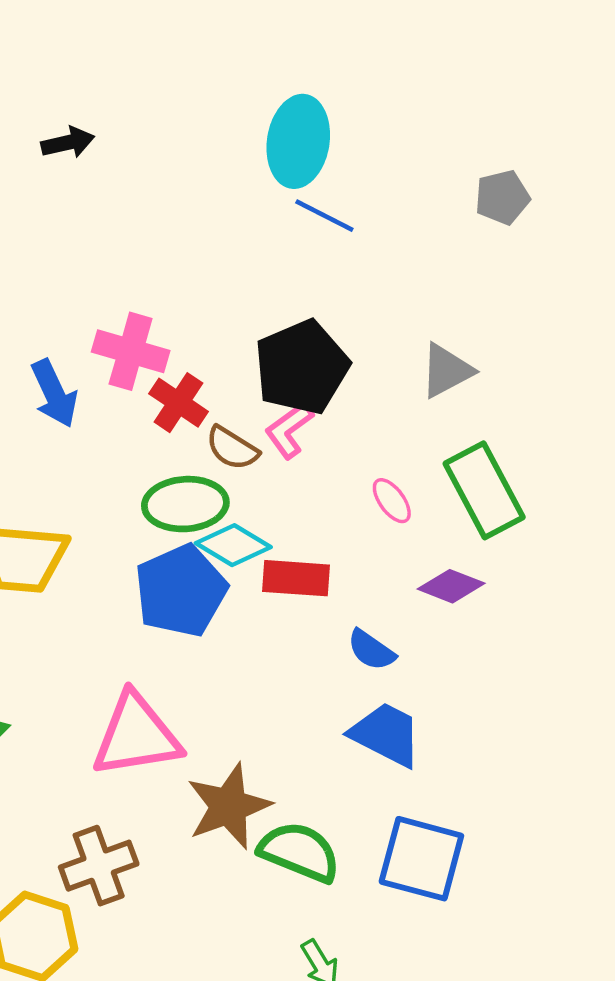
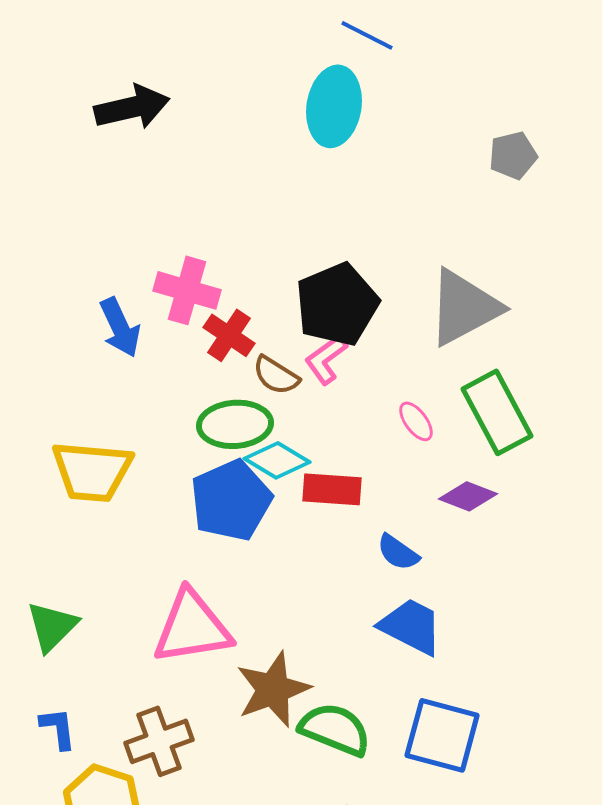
black arrow: (68, 143) -> (132, 107), size x1.6
blue line: (324, 216) -> (367, 35), moved
gray triangle: (447, 371) -> (464, 307), size x1.6

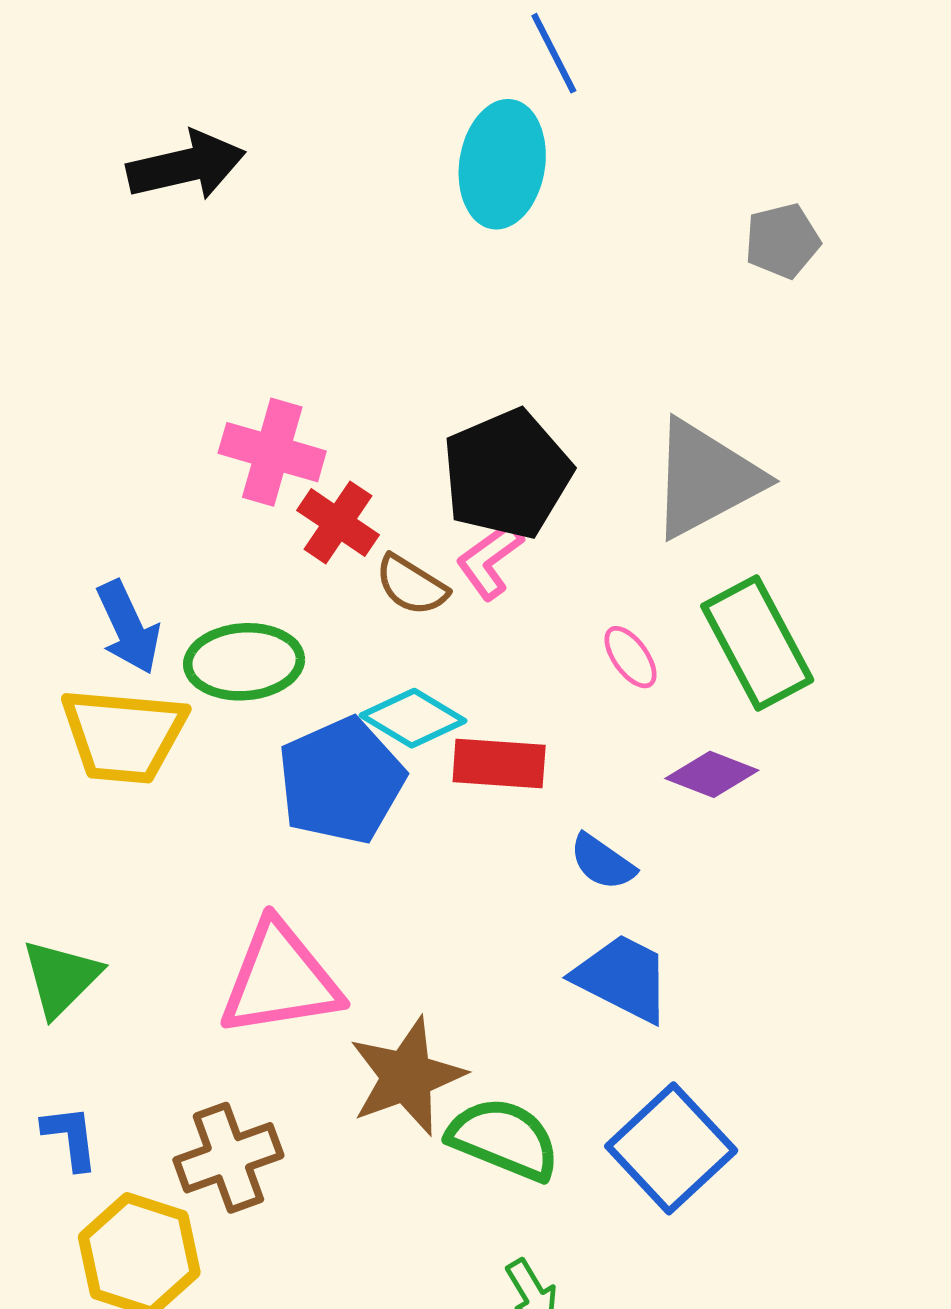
blue line: (367, 35) -> (554, 53), turned 36
blue arrow: (120, 327) -> (128, 627), moved
green ellipse: (235, 424) -> (244, 662), moved
blue square: (442, 735) -> (671, 1148), turned 32

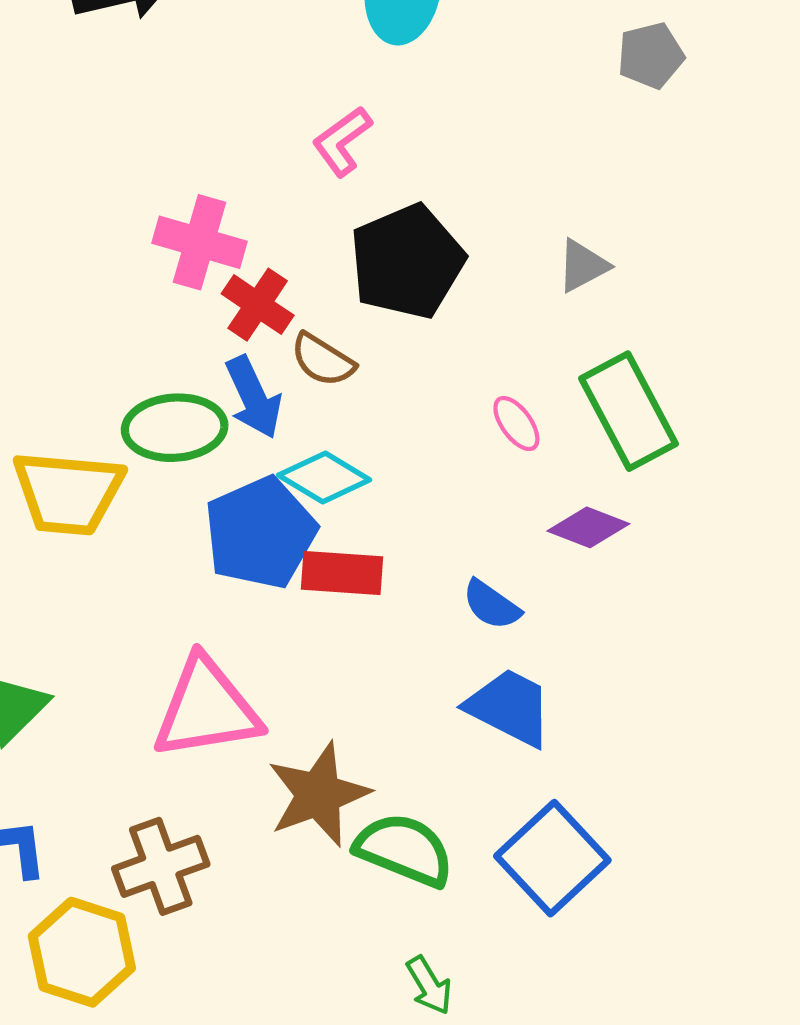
gray triangle: (706, 479) -> (583, 266), size x0.5
pink L-shape: (490, 560) -> (342, 141), moved
blue arrow: (128, 627) -> (253, 397), moved
red rectangle: (499, 763) -> (342, 573), moved

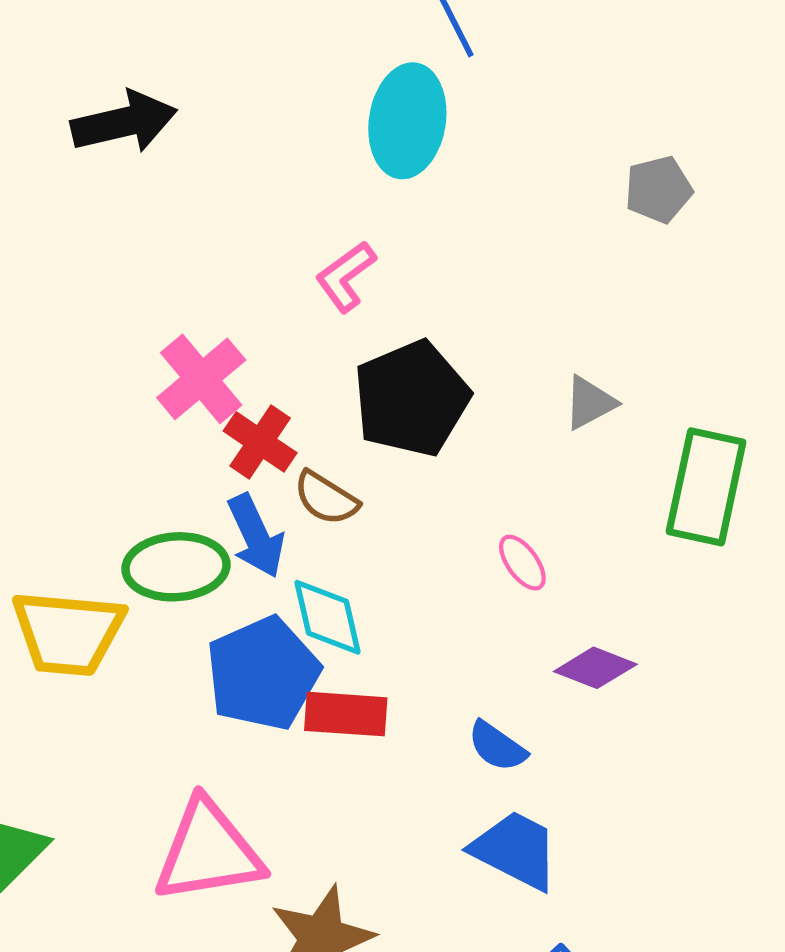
pink cross: (200, 242) -> (201, 379), turned 34
green rectangle: (628, 411) -> (706, 487), moved, turned 40
cyan diamond: (324, 478) -> (327, 617), turned 46

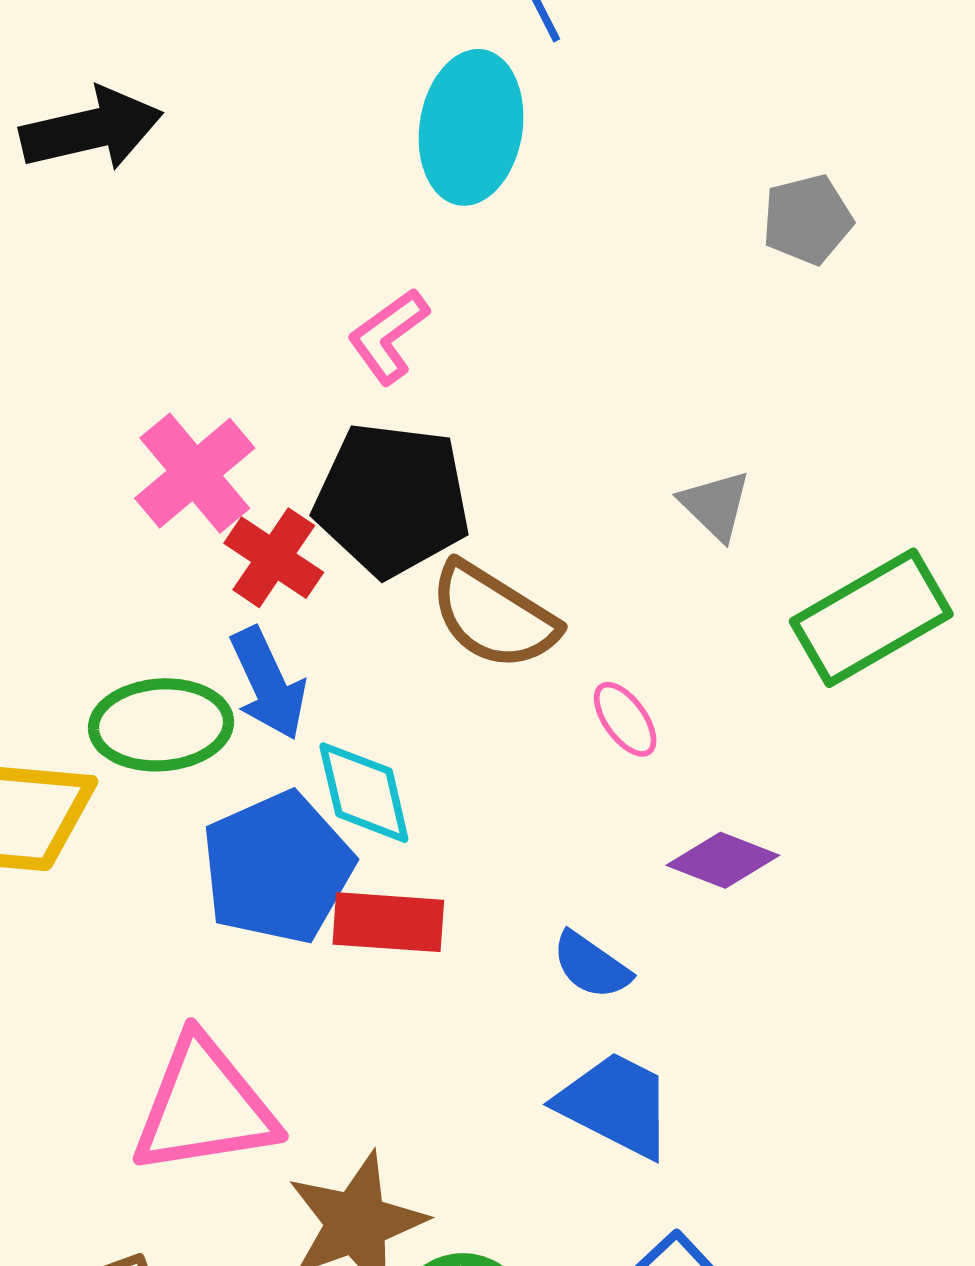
black pentagon: (412, 399) -> (392, 499), moved, turned 30
gray triangle: (590, 403) -> (715, 505), turned -48
green rectangle: (706, 487) -> (871, 618), turned 48
brown semicircle: (326, 498) -> (494, 616), moved, size x1.5

